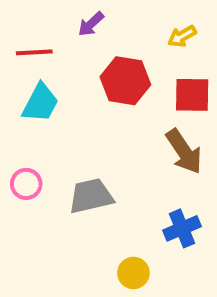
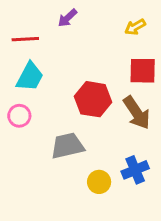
red hexagon: (125, 81) -> (93, 99), moved
pink circle: (26, 184) -> (19, 116), moved
yellow circle: (133, 273) -> (99, 182), moved

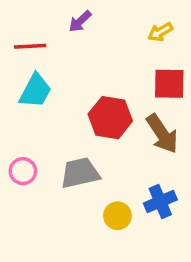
pink circle: (19, 116) -> (23, 171), moved

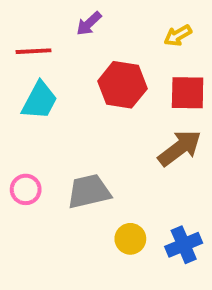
red hexagon: (110, 118) -> (122, 85), moved
brown arrow: (162, 134) -> (180, 148), turned -93
blue cross: (160, 201) -> (184, 245), moved

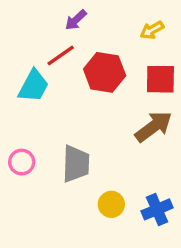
red line: (34, 51) -> (61, 55), moved, turned -32
gray trapezoid: (89, 191) -> (76, 164), turned 105

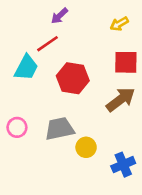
red hexagon: (105, 72) -> (73, 78), moved
gray trapezoid: (76, 164) -> (59, 129), turned -104
yellow circle: (111, 204) -> (86, 147), moved

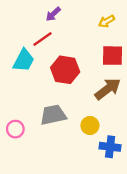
pink circle: (17, 127) -> (15, 129), moved
yellow circle: (86, 147) -> (90, 126), moved
blue cross: (123, 165) -> (110, 147), turned 30

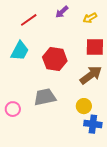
purple arrow: (53, 14) -> (62, 12), moved
red line: (43, 39) -> (29, 20), moved
yellow circle: (90, 126) -> (84, 106), moved

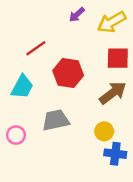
yellow arrow: (90, 18) -> (112, 22), size x1.6
red line: (29, 20) -> (36, 48), moved
cyan trapezoid: (20, 51) -> (22, 87), moved

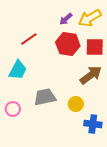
purple arrow: (77, 15) -> (66, 19), moved
red hexagon: (68, 73) -> (68, 44), moved
yellow circle: (104, 131) -> (76, 104), moved

